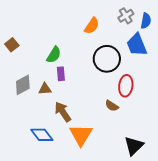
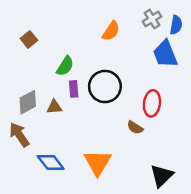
brown square: (12, 45) -> (29, 39), moved
black circle: (107, 59) -> (105, 86), moved
brown arrow: (63, 112) -> (19, 135), moved

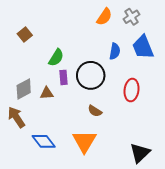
blue semicircle: (176, 25) -> (115, 51), moved
orange semicircle: (111, 31) -> (104, 17), moved
brown semicircle: (135, 127) -> (95, 111), moved

